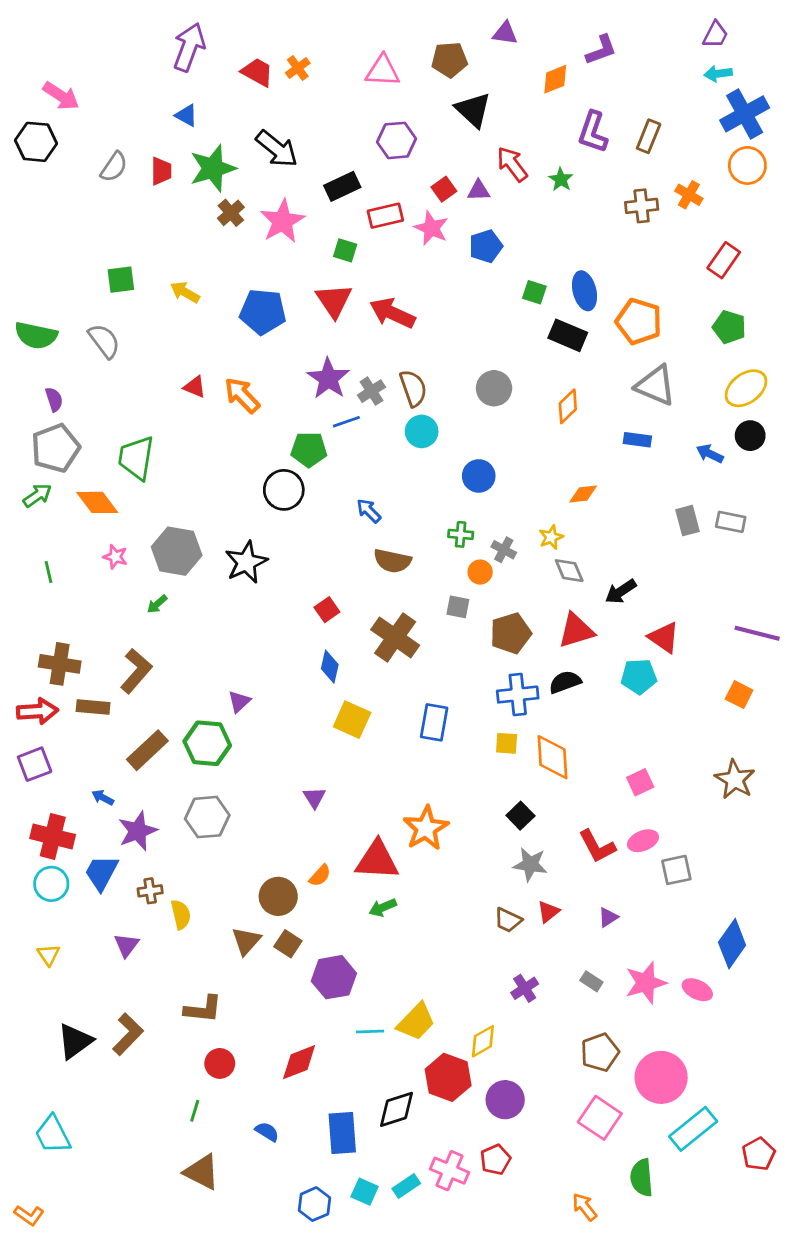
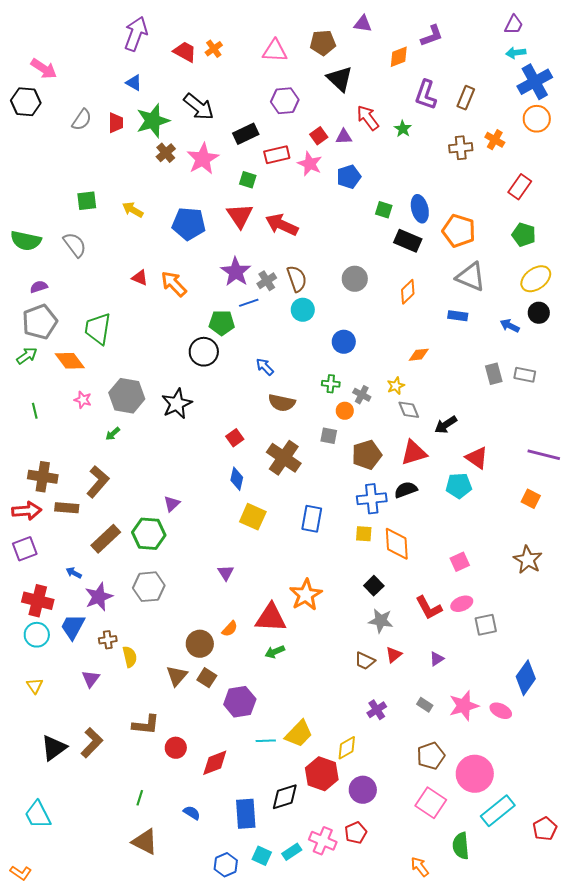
purple semicircle: (54, 399) -> (39, 287), turned -90
red circle: (220, 1063) -> (176, 748), moved

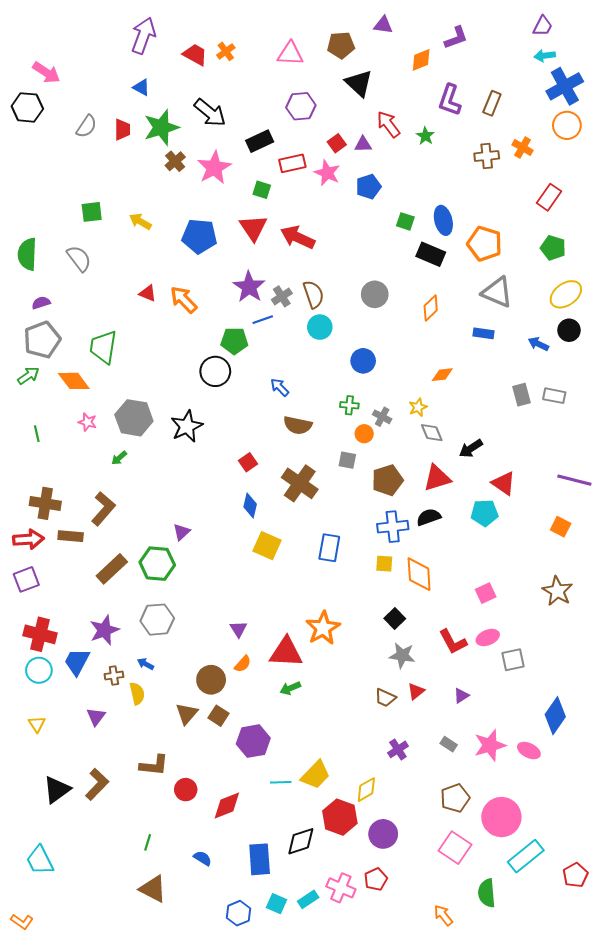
green semicircle: (26, 241) -> (27, 254), turned 80
blue arrow: (74, 573) -> (146, 664), moved
purple triangle: (226, 573) -> (238, 629), moved

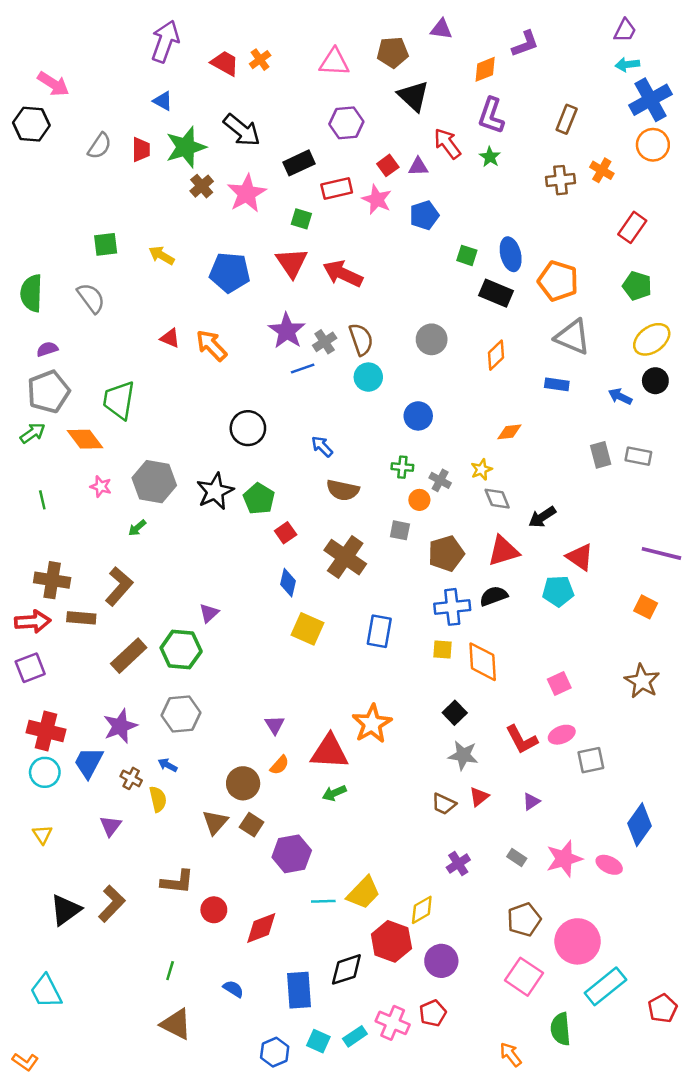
purple L-shape: (450, 100) -> (491, 116), moved
green pentagon: (234, 341) -> (259, 499), moved, turned 30
brown cross: (114, 676) -> (131, 778), turned 36

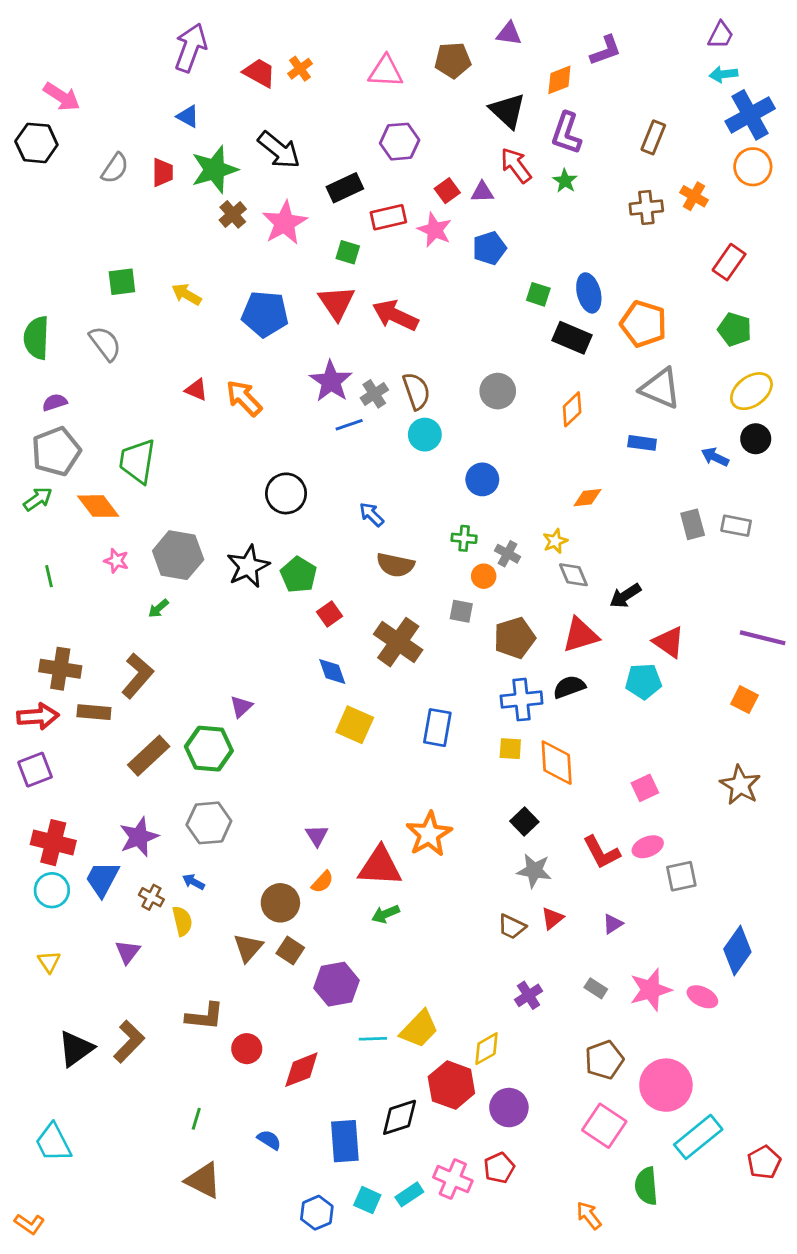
black triangle: (413, 96) -> (508, 111), moved
blue diamond: (288, 583) -> (332, 671), turned -32

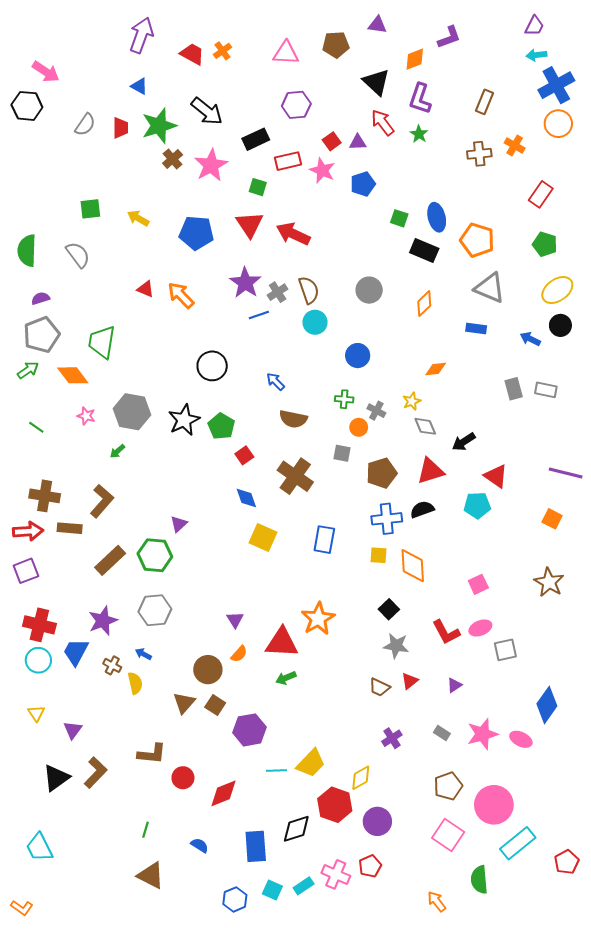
green line: (49, 576) -> (36, 427), turned -42
purple triangle: (128, 952) -> (73, 730), moved

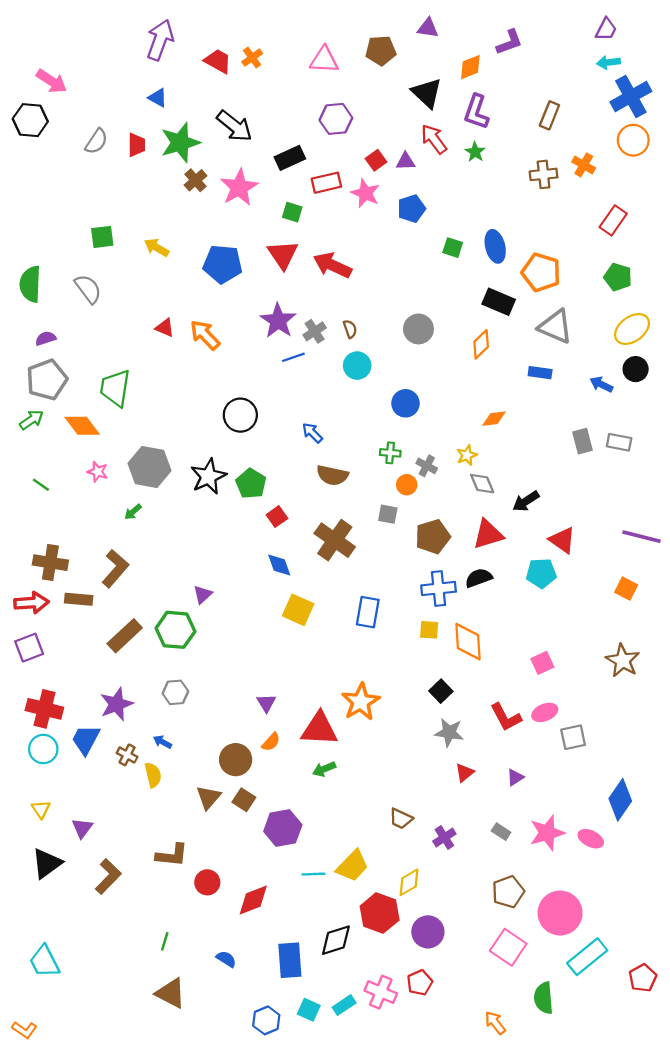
black rectangle: (424, 251) -> (499, 302), moved
brown semicircle: (309, 290) -> (350, 329), size x0.6
gray hexagon: (155, 610) -> (175, 692), size x0.7
brown trapezoid: (379, 687) -> (401, 819), moved
black triangle: (56, 778) -> (47, 863), moved

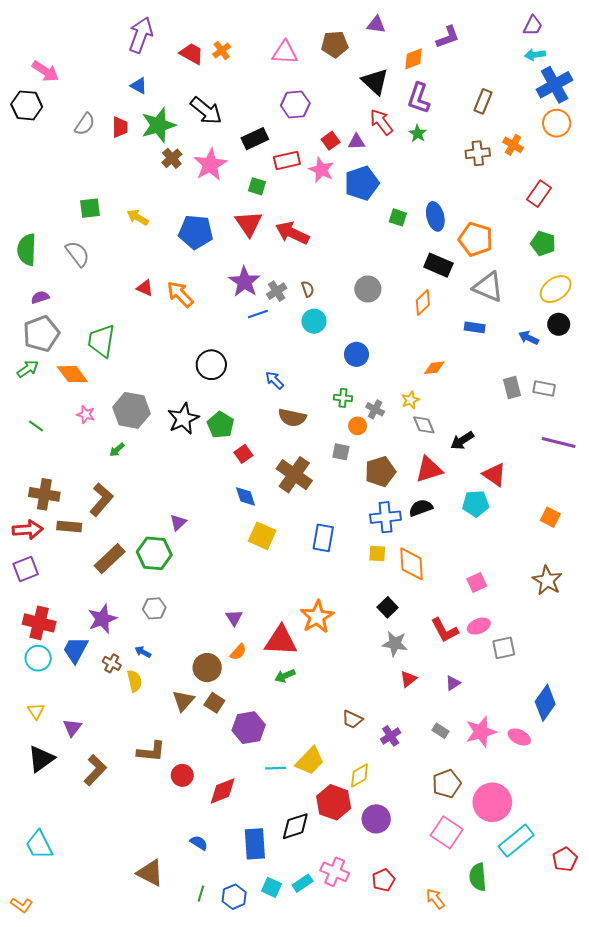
blue pentagon: (411, 209) -> (362, 183), size x1.4
purple line: (641, 537) -> (559, 442), moved
green line: (165, 941) -> (201, 894), moved
red pentagon: (420, 983) -> (383, 880), moved

